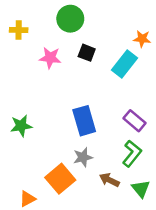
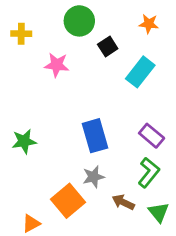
orange star: (142, 39) -> (149, 24), moved
black square: (87, 53) -> (108, 46), moved, turned 36

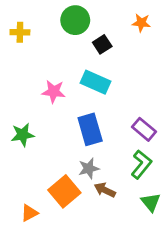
pink star: (57, 65) -> (54, 92), moved
cyan rectangle: (140, 72) -> (95, 82), moved, turned 76
brown arrow: (123, 202) -> (105, 190), moved

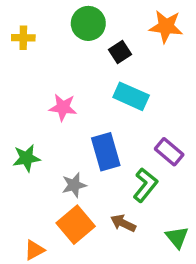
orange star: (141, 23) -> (166, 27), size x1.5
cyan rectangle: (95, 82) -> (131, 96), moved
green L-shape: (141, 164) -> (145, 185), moved
gray star: (89, 168) -> (74, 185), moved

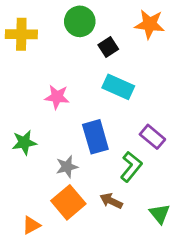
yellow cross: (23, 38) -> (21, 34), size x1.5

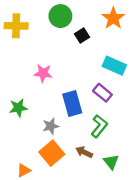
orange star: (150, 24) -> (113, 18), turned 30
cyan rectangle: (118, 87) -> (114, 66), moved
purple rectangle: (152, 137) -> (102, 93), moved
green triangle: (160, 214) -> (111, 162), moved

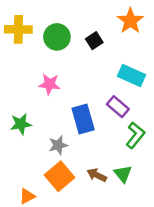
green circle: (60, 16) -> (57, 37), moved
green L-shape: (99, 126) -> (135, 135), moved
green triangle: (111, 162) -> (123, 174), moved

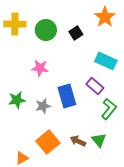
gray star: (58, 145) -> (43, 106), moved

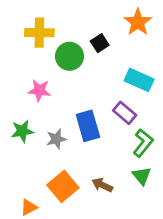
yellow cross: (15, 24) -> (39, 33), moved
green circle: (46, 30) -> (70, 56), moved
pink star: (40, 68) -> (39, 90), moved
green triangle: (99, 140) -> (142, 176), moved

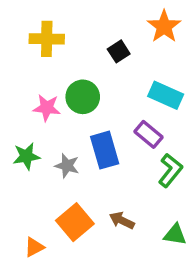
green circle: (70, 56) -> (83, 97), moved
gray star: (56, 139) -> (67, 166), turned 30
green triangle: (142, 176) -> (175, 235), moved, turned -42

